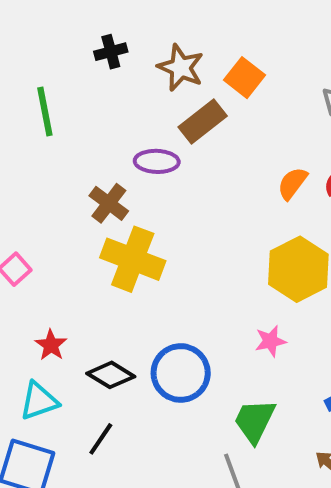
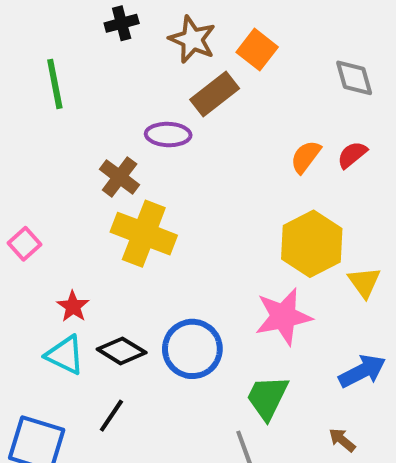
pink star: (270, 341) -> (283, 317), size x1.8
red star: (51, 345) -> (73, 306), moved
cyan triangle: (39, 401) -> (65, 355), moved, turned 45

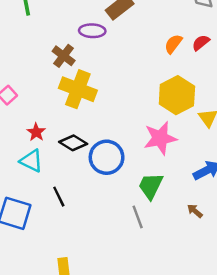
black diamond: (122, 351) -> (73, 143), moved
black line: (111, 416) -> (59, 197), turned -60

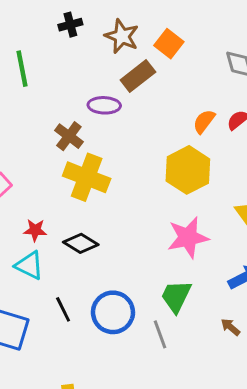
yellow hexagon: (177, 95) -> (188, 170), moved
red star: (36, 132) -> (35, 230), turned -30
blue circle: (107, 157) -> (113, 312), moved

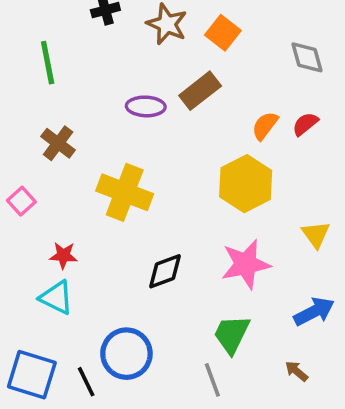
brown rectangle: (138, 76) -> (200, 91), moved
brown cross: (69, 136) -> (58, 143), moved
black diamond: (81, 243) -> (165, 271), moved, turned -52
black line: (63, 309) -> (86, 382), moved
blue circle: (113, 312) -> (126, 354), moved

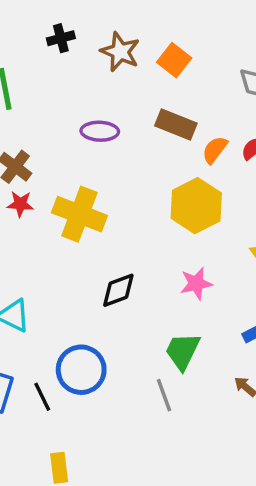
brown rectangle: (200, 91) -> (176, 124), moved, turned 60
red star: (63, 255) -> (20, 204), moved
pink star: (246, 264) -> (196, 283), size x0.7

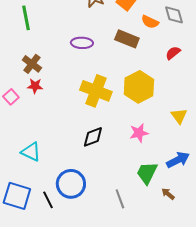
orange semicircle: (215, 150) -> (150, 22), moved, turned -102
yellow cross: (79, 214) -> (96, 91), moved
green trapezoid: (183, 351) -> (147, 173), moved

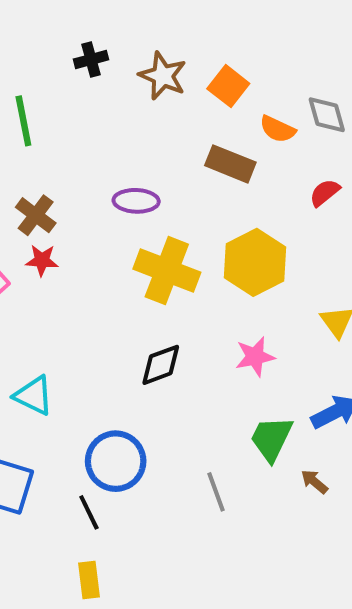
purple ellipse: (82, 43) -> (136, 201), moved
black line: (48, 200) -> (89, 512), moved

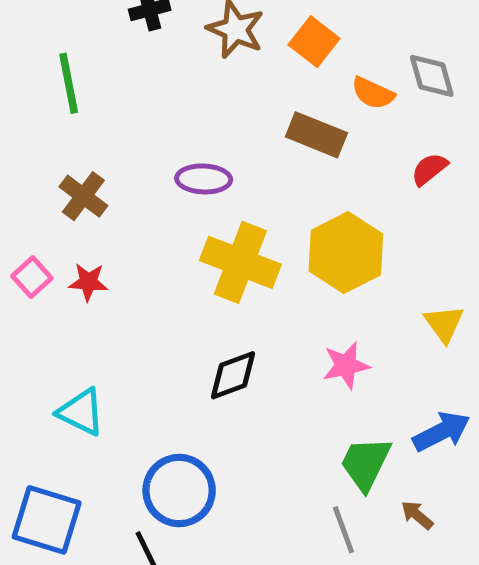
red star: (42, 260) -> (88, 282), moved
gray line: (216, 492) -> (343, 530), moved

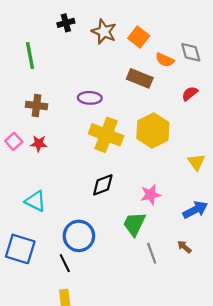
brown cross: (83, 196) -> (37, 106), turned -30
pink star: (346, 365) -> (151, 195), moved
green trapezoid: (366, 464) -> (134, 224), moved

